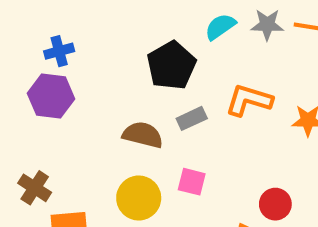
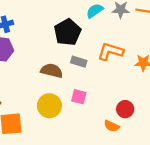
gray rectangle: (192, 118) -> (79, 62), turned 42

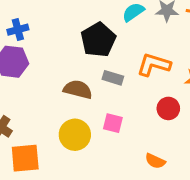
red circle: (125, 109) -> (168, 108), moved

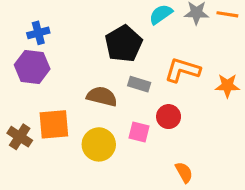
red circle: (168, 108) -> (169, 117), moved
orange square: (25, 158) -> (54, 124), moved
orange semicircle: (155, 161) -> (184, 172), turned -144

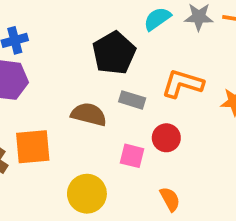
yellow circle: (99, 144) -> (87, 194), moved
orange semicircle: (184, 172) -> (170, 199), moved

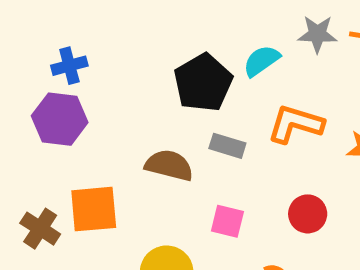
cyan semicircle: (157, 19) -> (261, 61), moved
red circle: (166, 138) -> (308, 214), moved

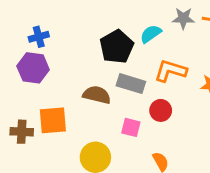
gray rectangle: (227, 146) -> (131, 84), size x1.4
red circle: (308, 214) -> (161, 110), moved
brown cross: (40, 229) -> (22, 132), turned -30

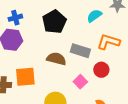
black pentagon: (117, 47) -> (54, 22), moved
pink square: (131, 127) -> (80, 82), turned 32

